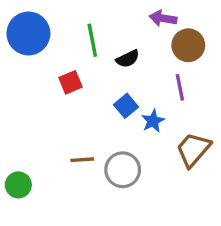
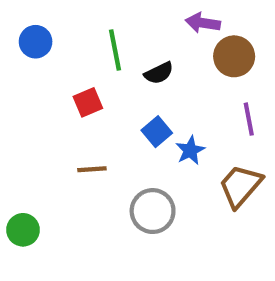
blue circle: (28, 33) -> (36, 42), size x0.6
purple line: (180, 87) -> (249, 119), moved
brown line: (82, 160) -> (92, 169), moved

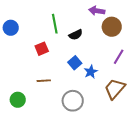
blue circle: (36, 42) -> (11, 28), moved
purple line: (249, 119) -> (119, 57), turned 42
green circle: (23, 230) -> (18, 100), moved

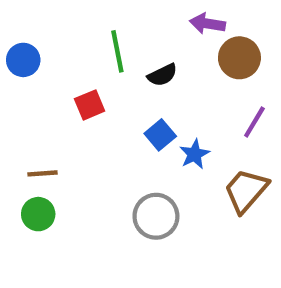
brown line: (44, 81) -> (42, 173), moved

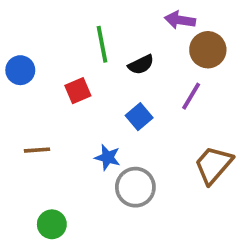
blue circle: (23, 60) -> (20, 70), moved
purple line: (254, 122) -> (191, 96), moved
blue star: (194, 154) -> (108, 157), moved, turned -30
green circle: (38, 214) -> (52, 224), moved

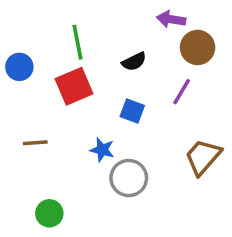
green line: (102, 44) -> (78, 42), moved
red square: (78, 91) -> (74, 86), size x1.5
blue square: (139, 117) -> (132, 111), turned -30

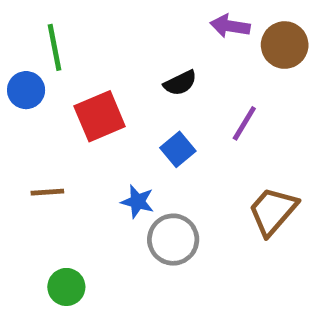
green line: (78, 42) -> (55, 47), moved
brown circle: (198, 47) -> (285, 45), moved
blue square: (132, 111) -> (178, 149), turned 30

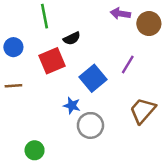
green line: (55, 47) -> (44, 16), moved
black semicircle: (180, 83) -> (72, 38), moved
blue square: (178, 149) -> (93, 78), size x1.5
brown line: (47, 192) -> (13, 86), moved

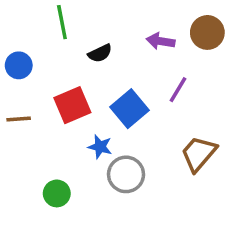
purple arrow: (120, 14) -> (161, 41), moved
red square: (52, 61) -> (72, 105), moved
green circle: (35, 150) -> (57, 193), moved

